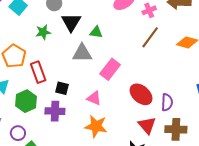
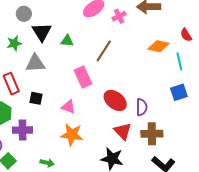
brown line: (150, 37) -> (104, 51), moved
gray triangle: (82, 53) -> (35, 63), moved
pink rectangle: (110, 69) -> (83, 77), turned -60
purple cross: (55, 111) -> (23, 130), moved

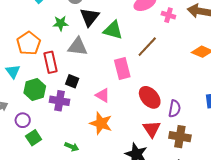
pink cross: (119, 16) -> (168, 15), turned 32
green triangle: (67, 41) -> (113, 30), size x1.5
purple cross: (23, 130) -> (60, 101), moved

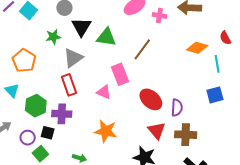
gray triangle: (78, 47) -> (73, 58), turned -35
red rectangle: (50, 62) -> (69, 85), moved
black square: (72, 81) -> (48, 133), moved
pink triangle: (103, 95) -> (104, 92), moved

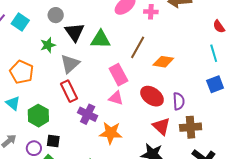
orange diamond: (197, 48) -> (163, 62), moved
pink triangle: (104, 92) -> (116, 98), moved
purple cross: (62, 114) -> (88, 114), moved, turned 30

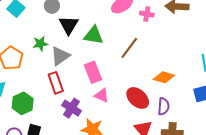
green star: (48, 45) -> (40, 44), moved
orange diamond: (163, 62) -> (164, 77), moved
pink rectangle: (118, 75) -> (93, 72), moved

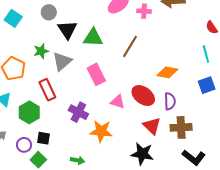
red rectangle: (56, 83) -> (47, 90), moved
pink triangle: (102, 95) -> (118, 102), moved

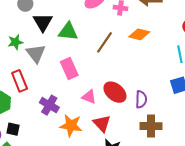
gray triangle: (62, 61) -> (36, 53), turned -30
orange diamond: (167, 72) -> (139, 34), moved
red triangle: (152, 126) -> (102, 124), moved

